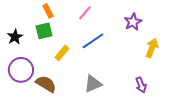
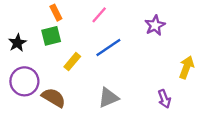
yellow arrow: (152, 48) -> (186, 67), moved

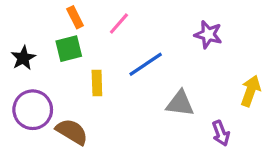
pink line: (99, 15) -> (119, 24), moved
purple star: (155, 25) -> (208, 34), turned -30
yellow rectangle: (72, 62) -> (97, 83), turned -42
gray triangle: (108, 98) -> (180, 103), moved, turned 30

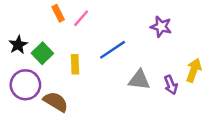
pink line: (119, 24) -> (81, 18), moved
green square: (69, 49) -> (42, 53), moved, turned -30
purple arrow: (221, 133) -> (171, 85), moved

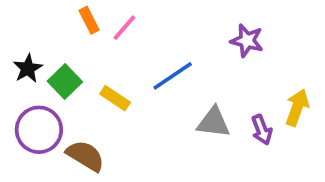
yellow rectangle: (75, 64) -> (115, 98), turned -54

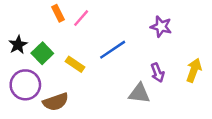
gray triangle: (213, 122) -> (139, 93), moved
purple arrow: (262, 130) -> (157, 73), moved
brown semicircle: (85, 156) -> (56, 102), turned 130

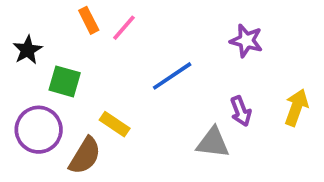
black star: (18, 45) -> (27, 50), moved
green square: (42, 53) -> (65, 81), turned -30
yellow rectangle: (75, 64) -> (115, 124), moved
brown semicircle: (56, 102) -> (85, 156), turned -40

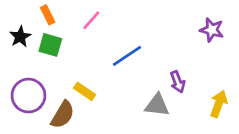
orange rectangle: (89, 20) -> (48, 15), moved
purple star: (246, 41) -> (212, 30), moved
green square: (65, 81) -> (50, 45), moved
yellow arrow: (296, 107) -> (219, 104), moved

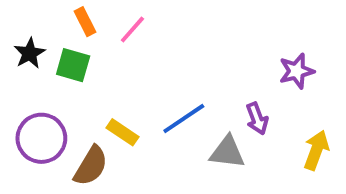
orange rectangle: (48, 15) -> (85, 22), moved
purple star: (212, 30) -> (297, 71), moved, turned -30
blue line: (127, 56) -> (184, 118), moved

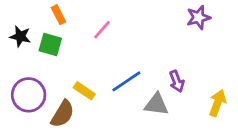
pink line: (132, 30) -> (102, 30), moved
black star: (30, 53) -> (20, 36), turned -30
purple star: (297, 71) -> (198, 17), moved

